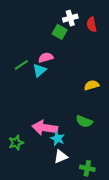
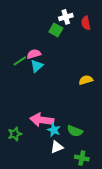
pink semicircle: (46, 58) -> (34, 54), moved
green semicircle: (84, 121) -> (75, 131), moved

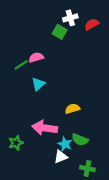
red semicircle: (86, 23) -> (92, 24), turned 72
cyan triangle: (37, 66) -> (38, 84), moved
yellow semicircle: (86, 80) -> (72, 109), moved
cyan star: (54, 130) -> (65, 144), moved

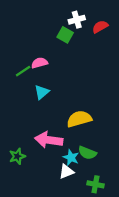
yellow semicircle: (72, 109) -> (79, 119), size x1.5

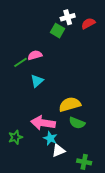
green semicircle: (87, 153) -> (77, 123), moved
cyan star: (71, 157) -> (50, 138), moved

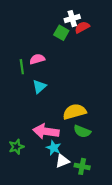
red semicircle: (88, 23) -> (82, 27), moved
green line: (21, 62) -> (22, 67), turned -64
green cross: (84, 162) -> (82, 166), moved

